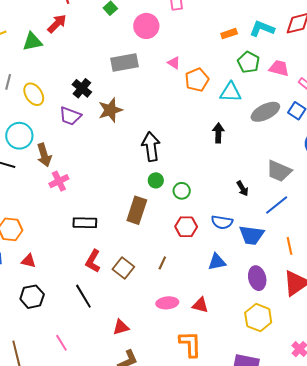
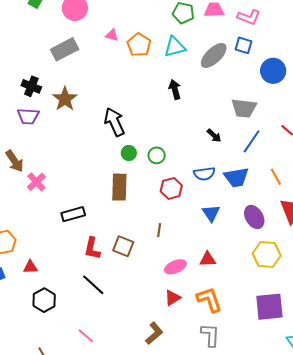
blue triangle: (217, 262) -> (211, 213), turned -36
red triangle: (121, 327) -> (173, 298), moved

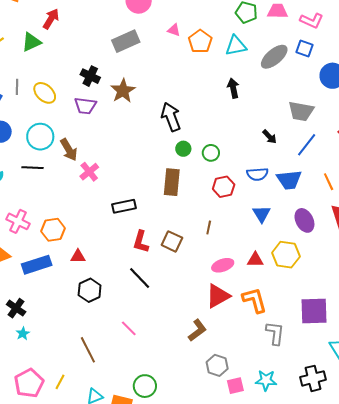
yellow hexagon: (267, 254) -> (286, 255), moved
red triangle: (173, 298) -> (218, 296), size x1.5
gray L-shape: (210, 335) -> (275, 333), moved

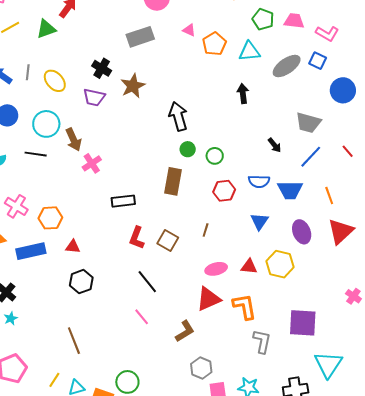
black line: (140, 278) -> (147, 282), moved
pink line: (129, 328) -> (142, 317), moved
yellow line: (60, 382) -> (54, 380), moved

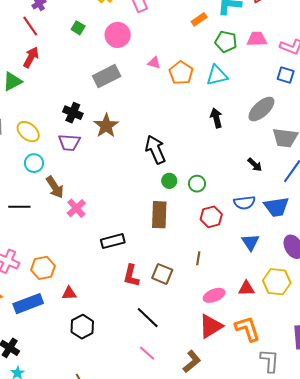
gray ellipse: (287, 66) -> (261, 109), moved
cyan circle: (46, 124) -> (34, 163), moved, size x0.7

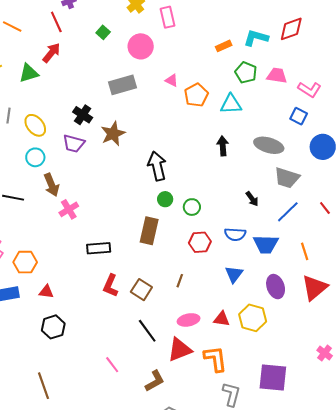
gray ellipse: (261, 109) -> (269, 145), turned 48
black line: (148, 318) -> (147, 331), moved

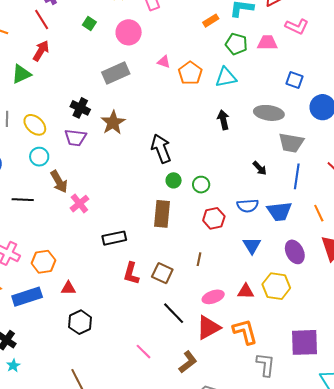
pink L-shape: (309, 89) -> (297, 26), moved
blue line: (288, 212) -> (297, 176), turned -30

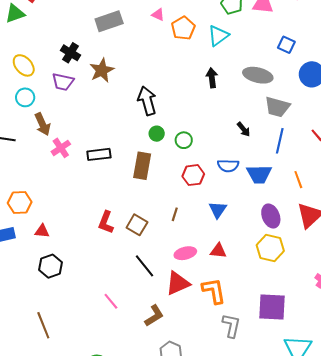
cyan triangle: (226, 77) -> (218, 36), turned -30
black rectangle: (114, 238) -> (99, 154), moved
blue triangle: (252, 245) -> (218, 210), moved
yellow hexagon: (276, 286) -> (270, 248), moved

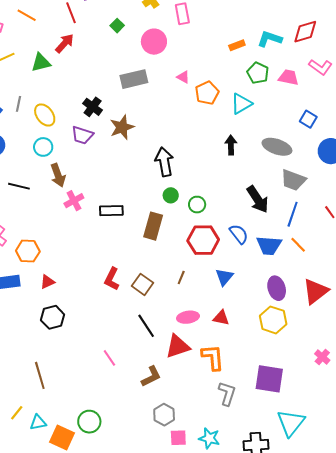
black arrow: (244, 129) -> (258, 199), size x1.8
blue semicircle: (228, 166) -> (239, 234), turned -135
red hexagon: (193, 175) -> (203, 240), size x1.4
orange line: (298, 180) -> (298, 245), moved, turned -30
red triangle: (42, 231) -> (47, 282), turned -35

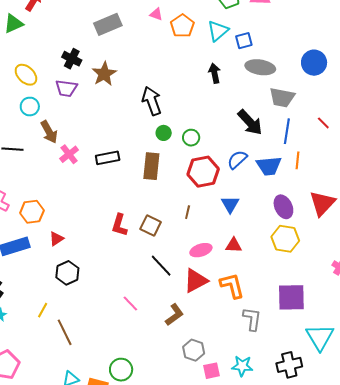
blue square: (308, 119) -> (244, 41), moved, turned -36
blue semicircle: (239, 234) -> (237, 160), turned -85
orange line: (298, 245) -> (297, 160), turned 60
yellow line: (17, 413) -> (43, 310), moved

